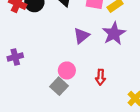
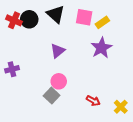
purple triangle: (81, 36) -> (58, 51), moved
red arrow: (100, 77) -> (93, 101), moved, turned -64

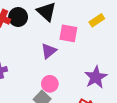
pink square: (84, 17) -> (68, 33), moved
purple star: (101, 48) -> (96, 77), moved

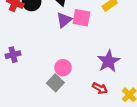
purple triangle: (49, 51) -> (64, 20), moved

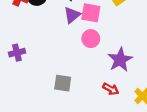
pink circle: (63, 68) -> (91, 39), moved
gray square: (55, 83) -> (63, 83), turned -35

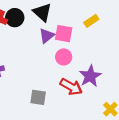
red arrow: (111, 89) -> (71, 87), moved, size x1.5

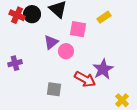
purple triangle: (47, 36) -> (51, 42), moved
pink circle: (64, 57) -> (66, 51), moved

